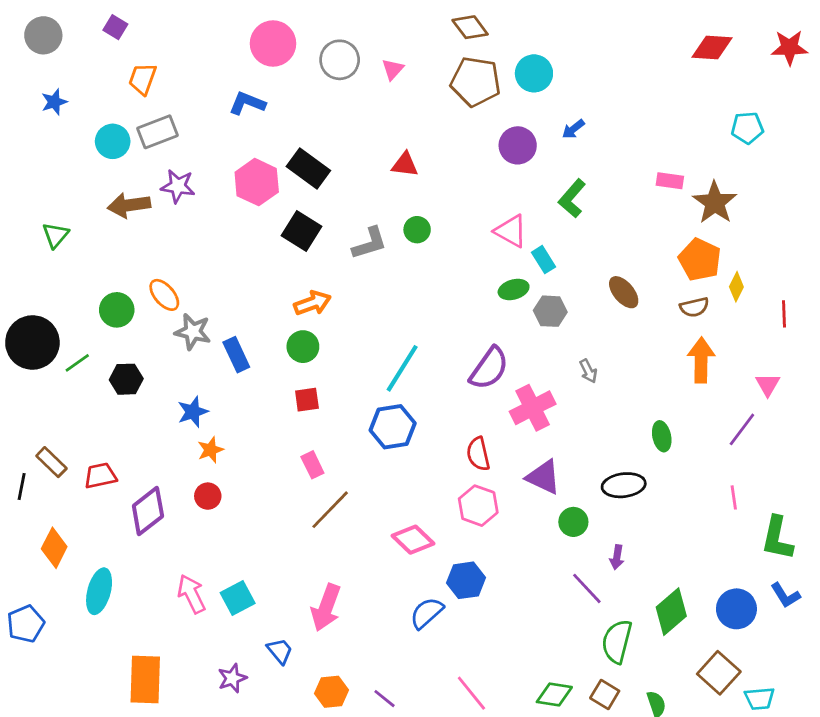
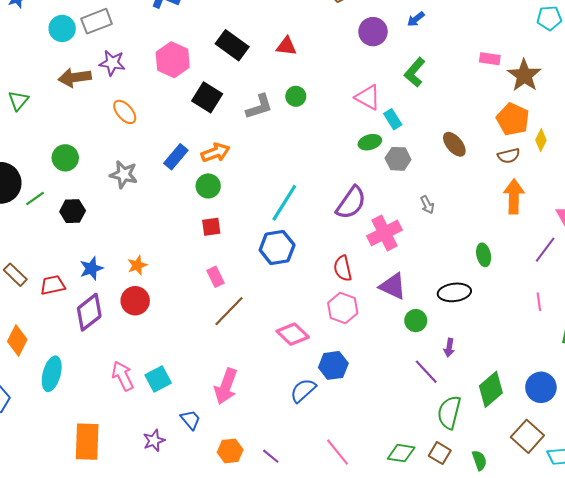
black rectangle: (308, 169) -> (232, 45), moved
orange ellipse: (164, 295) -> (125, 112), moved
blue rectangle: (236, 355) -> (176, 157), moved, turned 65
blue star: (193, 412) -> (91, 268), moved
red circle: (208, 496) -> (135, 301), size x1.4

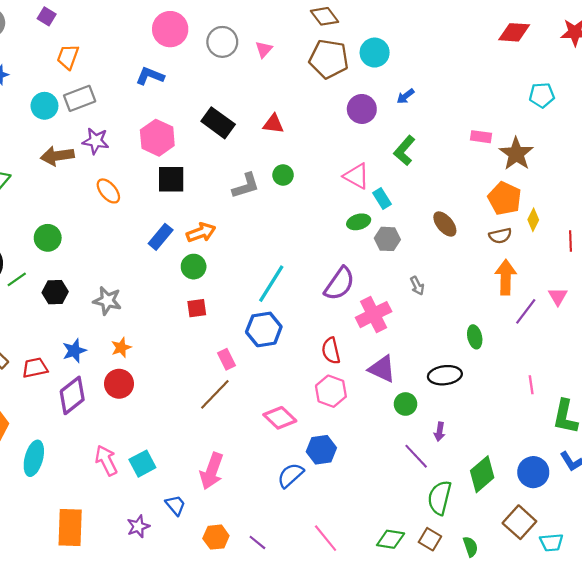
black square: (207, 97) -> (171, 179), moved, turned -32
gray star: (124, 175) -> (107, 301), moved
purple line: (545, 250) -> (526, 311), moved
pink rectangle: (215, 277) -> (227, 359), moved

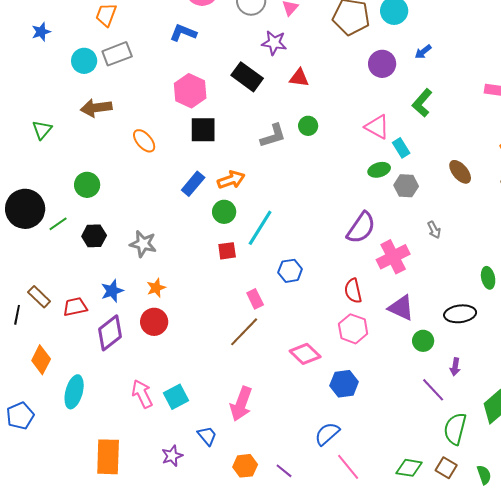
purple star: (96, 141) -> (274, 43), moved
cyan line: (271, 284) -> (260, 228), moved
blue hexagon: (264, 329) -> (290, 271), size x0.7
blue semicircle: (290, 475) -> (327, 434), moved

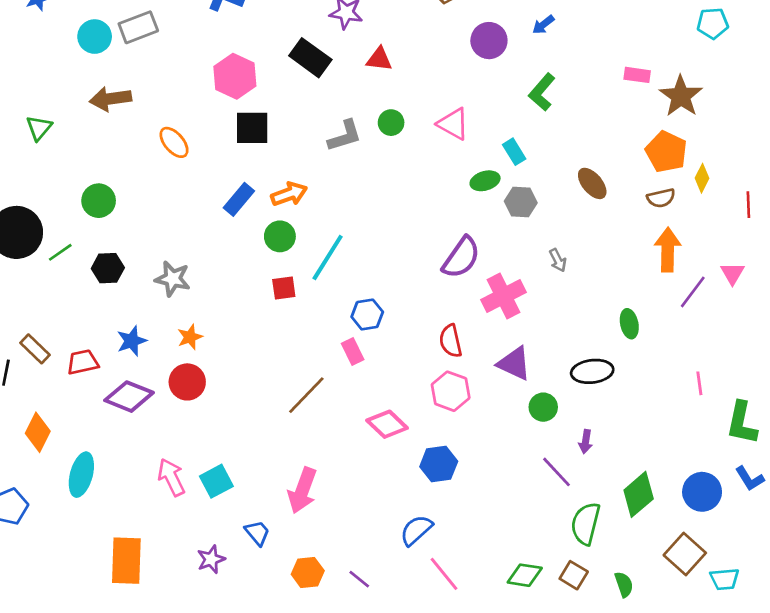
pink triangle: (377, 127) -> (453, 124), moved
pink rectangle: (255, 299) -> (353, 352), moved
purple diamond: (110, 333) -> (129, 397), turned 60

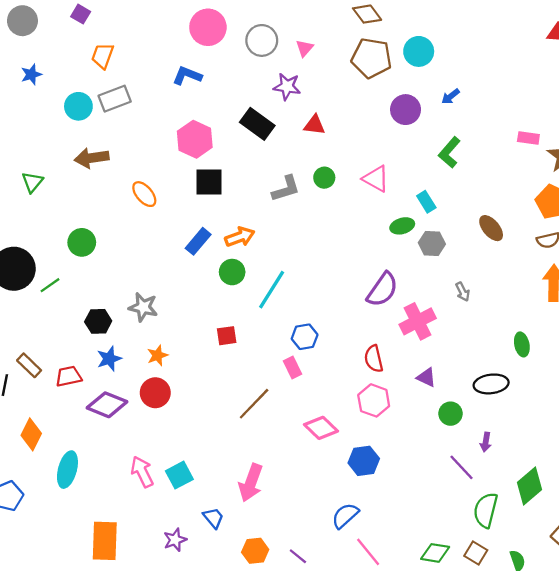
black hexagon: (108, 268) -> (98, 321), moved
red square: (284, 288) -> (227, 336), moved
purple triangle: (514, 363) -> (426, 377), size x0.7

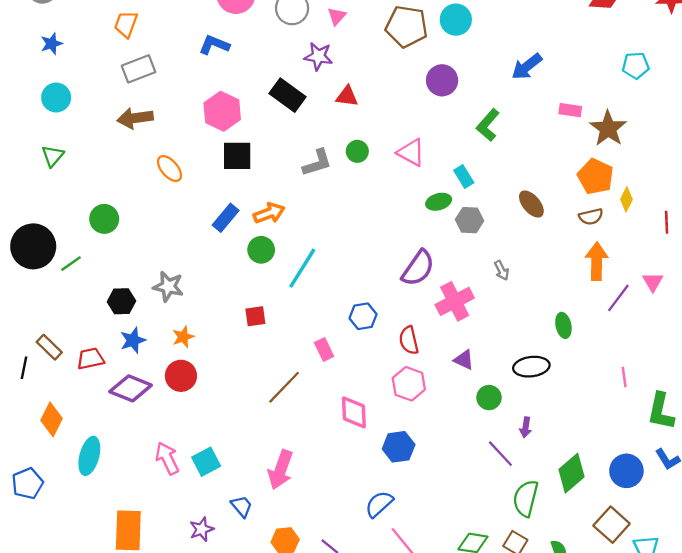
blue arrow: (451, 96) -> (527, 67), moved, size x1.6
cyan circle: (78, 106) -> (56, 98), moved
brown arrow: (92, 158) -> (135, 118), moved
blue hexagon: (305, 337) -> (363, 316), moved
pink diamond: (321, 428) -> (354, 412), turned 44

